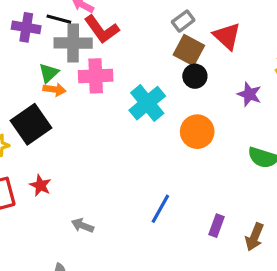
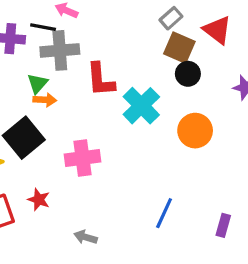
red L-shape: (102, 29) -> (101, 80), moved, turned 36
pink cross: (96, 76) -> (83, 158), moved

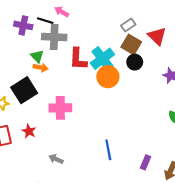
green triangle: (37, 83) -> (37, 56), turned -32
cyan cross: (141, 106) -> (102, 59), moved
orange circle: (195, 131) -> (108, 77), moved
blue line: (164, 213) -> (108, 150), turned -42

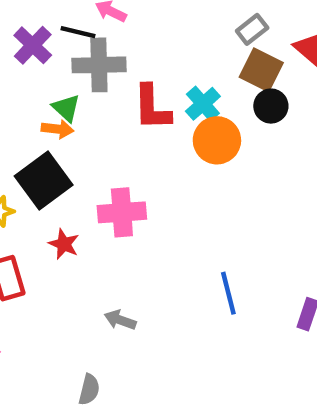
purple cross: (23, 25) -> (33, 45), turned 36
cyan cross: (102, 59) -> (203, 104), size x0.7
orange arrow: (41, 68) -> (57, 129), moved
red star: (29, 131) -> (64, 244), moved

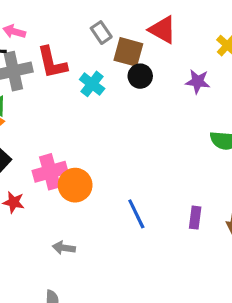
gray rectangle: (252, 29) -> (101, 33), moved, turned -75
red L-shape: (152, 108) -> (52, 63), moved
orange circle: (217, 140) -> (75, 185), moved

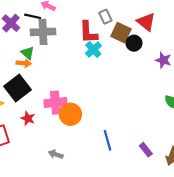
red L-shape: (52, 63) -> (88, 32), moved
black circle: (140, 76) -> (134, 43), moved
purple rectangle: (195, 218) -> (146, 150), turned -56

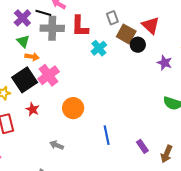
red L-shape: (88, 32) -> (80, 26), moved
green triangle: (28, 53) -> (23, 41), moved
pink cross: (55, 103) -> (49, 75), moved, turned -35

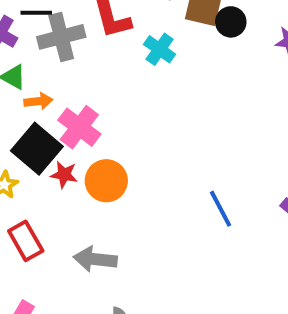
orange circle: (73, 108) -> (106, 181), moved
red star: (32, 109) -> (64, 175), moved
gray arrow: (57, 145) -> (95, 259), moved, size x1.5

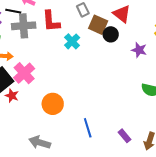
orange circle: (106, 181) -> (53, 104), moved
gray arrow: (95, 259) -> (40, 142), moved

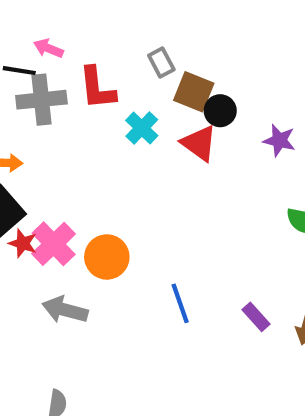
red triangle: (122, 14) -> (199, 143), moved
pink cross: (24, 73) -> (54, 244), moved
gray arrow: (40, 142) -> (65, 310), moved

